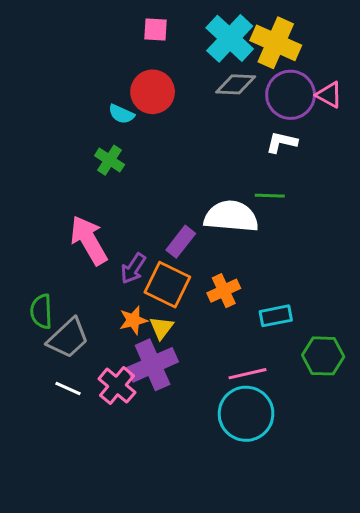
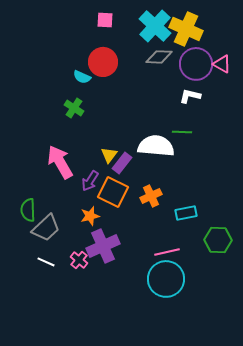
yellow triangle: (161, 328) -> (109, 155), moved
pink cross: (117, 386) -> (79, 260), size x0.7

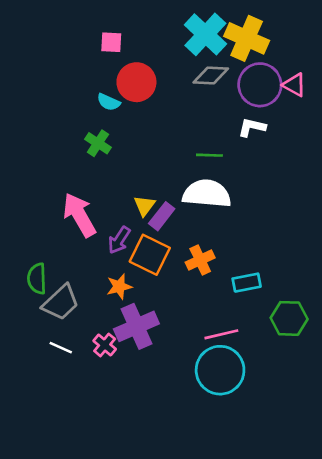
pink square: (105, 20) -> (111, 42), moved
green line: (182, 132) -> (209, 155), moved

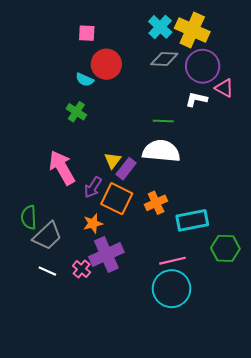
cyan cross: (205, 34) -> (160, 27), size x0.7
pink triangle: (294, 85) -> (224, 88), moved
cyan rectangle: (247, 283) -> (192, 220), size x1.4

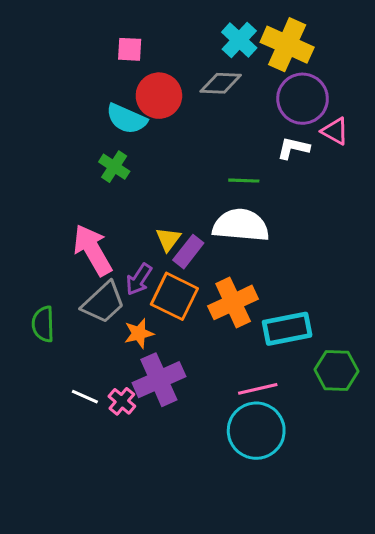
gray diamond: (164, 59) -> (221, 83), moved
cyan semicircle: (85, 80) -> (127, 119), size x1.5
orange cross: (156, 203) -> (233, 302), size x1.4
gray trapezoid: (47, 236) -> (103, 302), moved
white line: (47, 271) -> (85, 397), moved

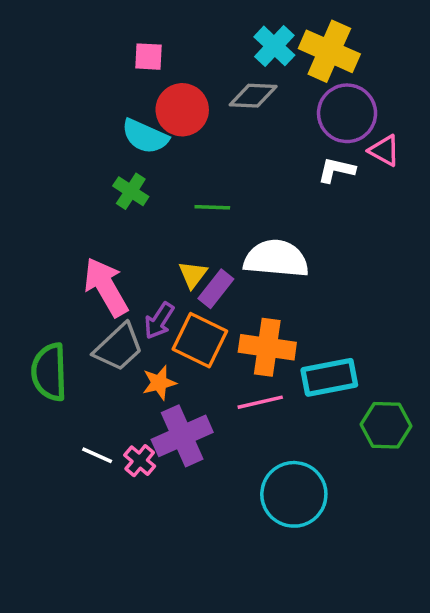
green line: (244, 181) -> (212, 207), moved
orange cross: (233, 302) -> (267, 347), turned 33
green semicircle: (43, 324) -> (49, 372), size x1.4
pink line: (258, 389) -> (260, 402), moved

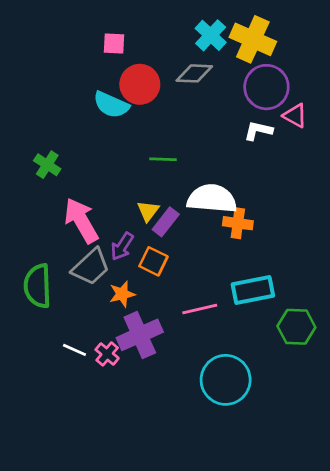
green cross: (131, 191) -> (47, 165), moved
orange square: (200, 340) -> (153, 261), size x0.7
orange cross: (267, 347) -> (238, 223), moved, size x0.7

